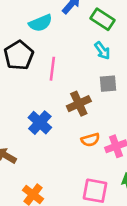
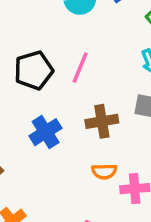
black pentagon: (19, 55) -> (34, 70), moved

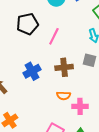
black pentagon: (34, 70) -> (28, 24), moved

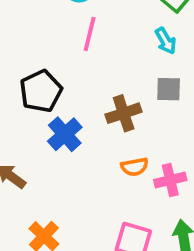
black pentagon: (28, 24) -> (41, 91), moved
pink line: (54, 36) -> (90, 34), moved

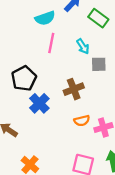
cyan arrow: (166, 41) -> (83, 46), moved
gray square: (169, 89) -> (99, 64), moved

